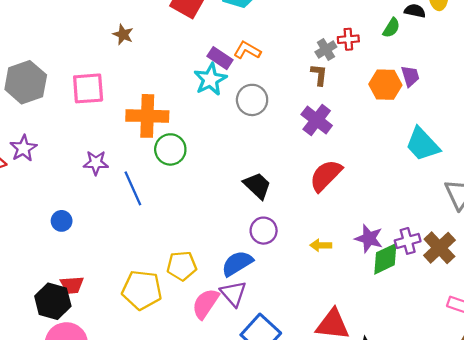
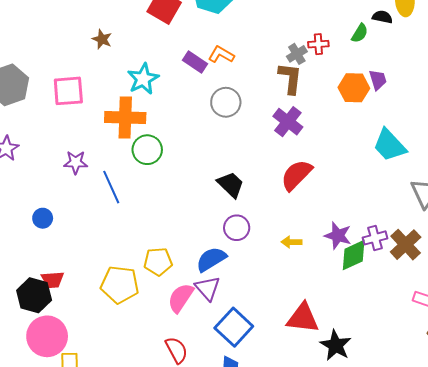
brown L-shape: (319, 75) -> (290, 78), size x1.5
cyan star: (210, 79) -> (143, 79), moved

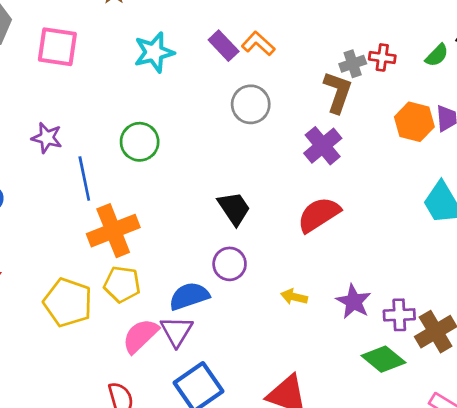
orange cross: (125, 118) -> (113, 231), moved, turned -36
green diamond: (354, 255) -> (383, 359), moved, turned 52

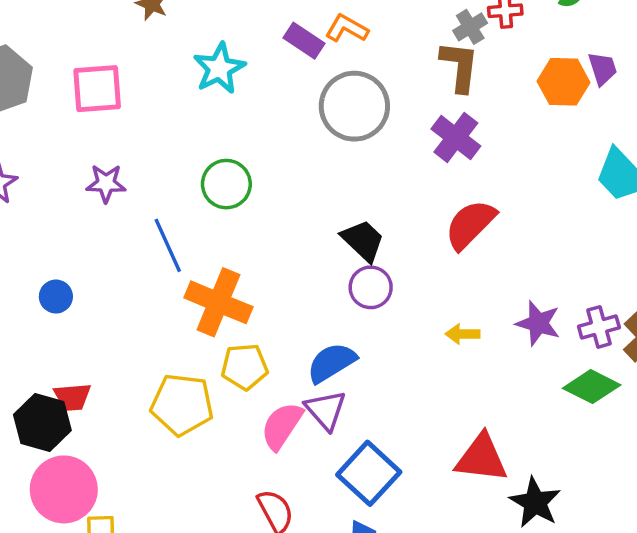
gray circle: (251, 104) -> (354, 106), size x1.4
purple star: (47, 138) -> (106, 183), moved
orange cross: (113, 231) -> (218, 302), turned -33
purple circle: (230, 264) -> (371, 287), moved

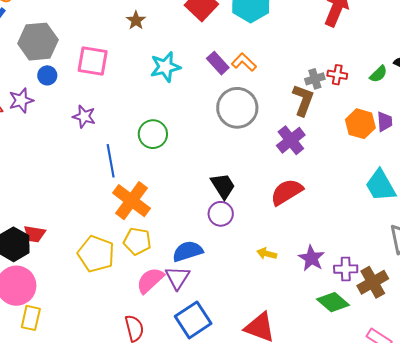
blue circle: (56, 297) -> (47, 75), moved

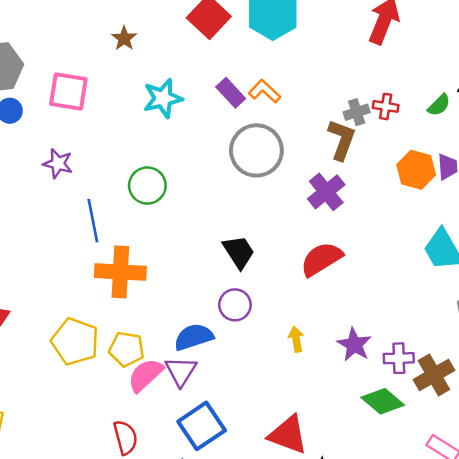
orange cross: (131, 201) -> (120, 272), turned -33
purple circle: (221, 214) -> (235, 305), moved
yellow pentagon: (137, 241) -> (127, 349), moved
yellow arrow: (267, 254) -> (296, 339), turned 66

